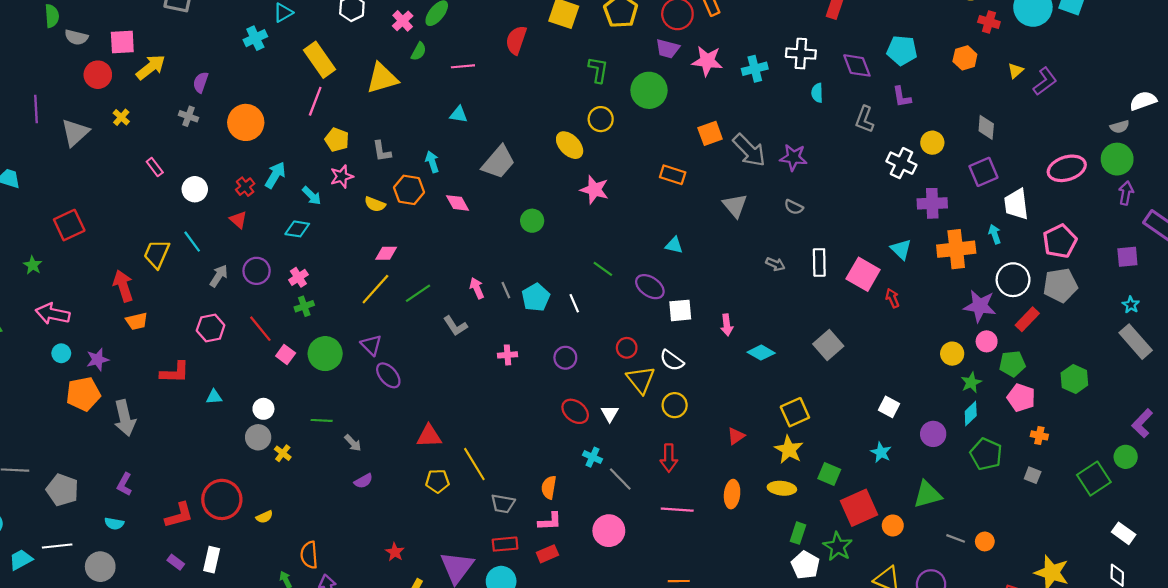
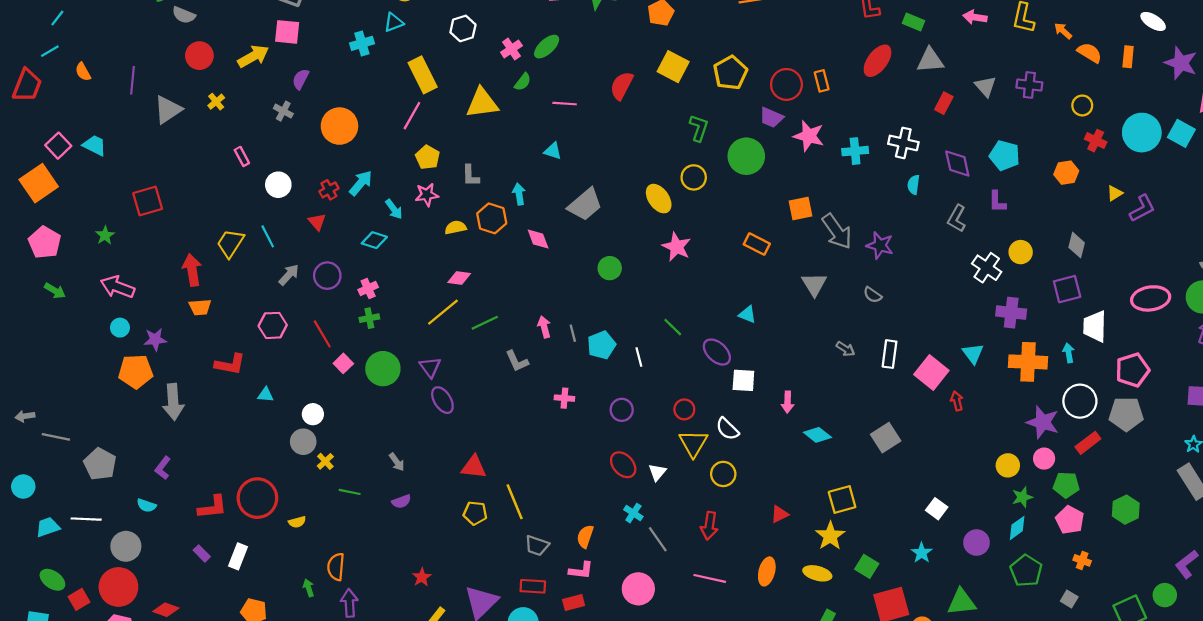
pink square: (122, 42) -> (287, 32), moved
yellow semicircle: (375, 204) -> (456, 227), turned 138
green line: (322, 420) -> (350, 492), moved

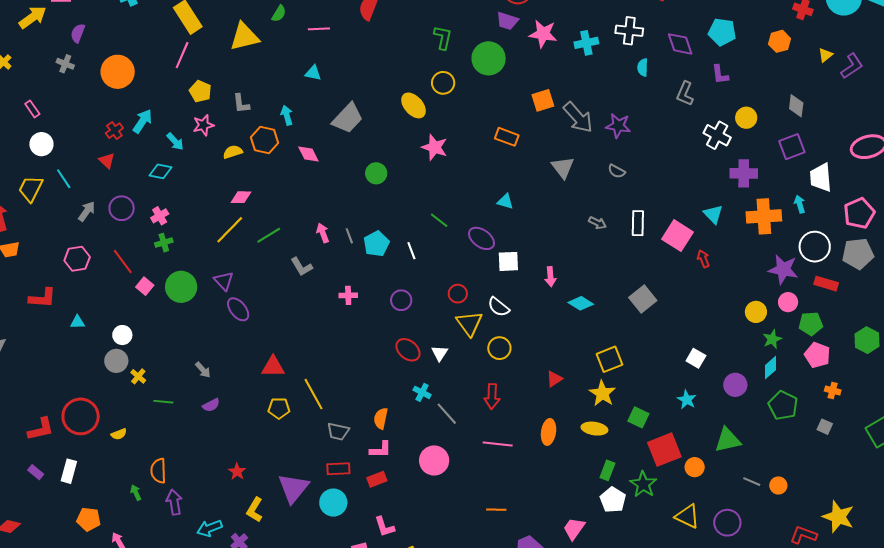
white circle: (278, 185) -> (41, 144), moved
red rectangle: (1088, 443) -> (826, 284), turned 60

